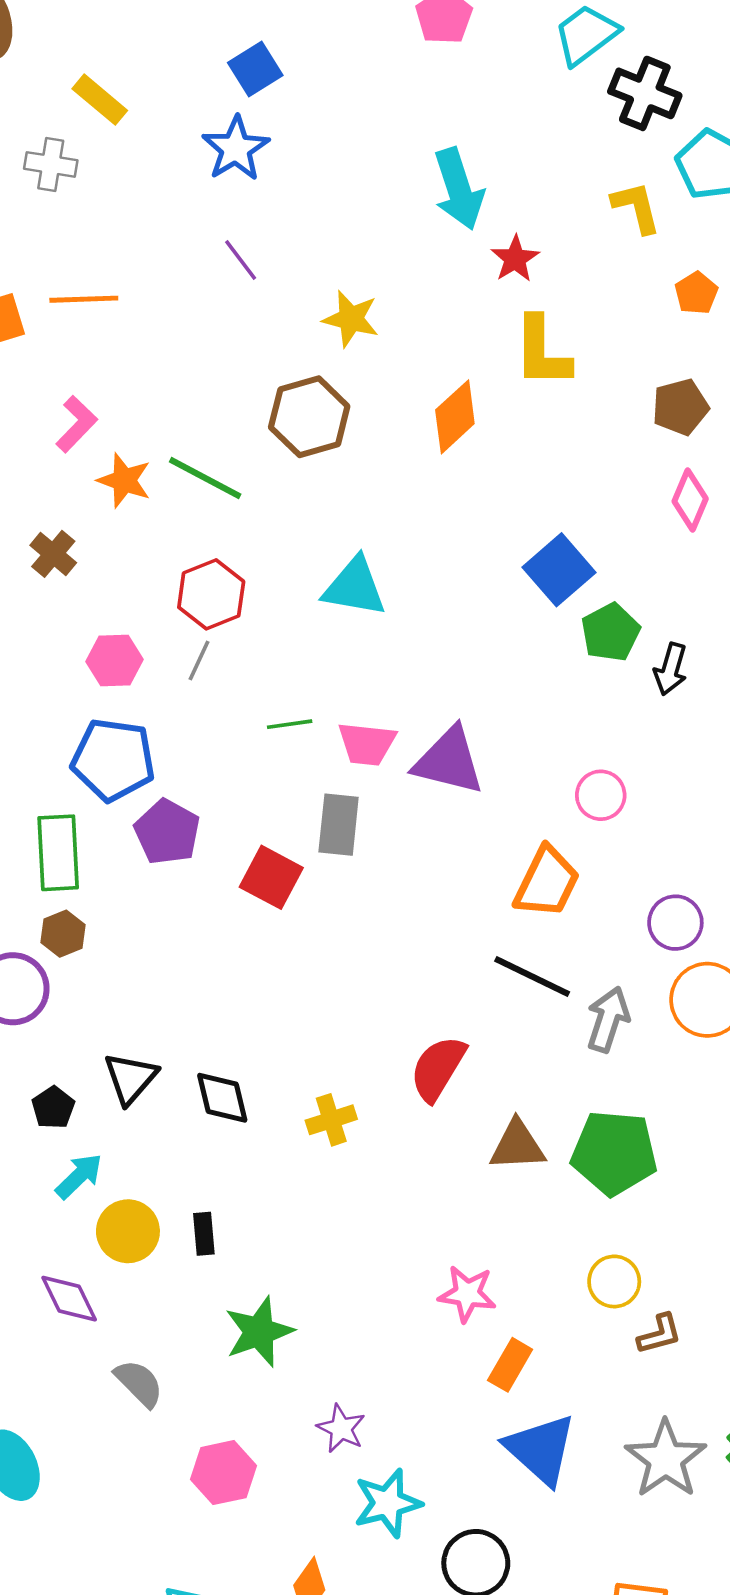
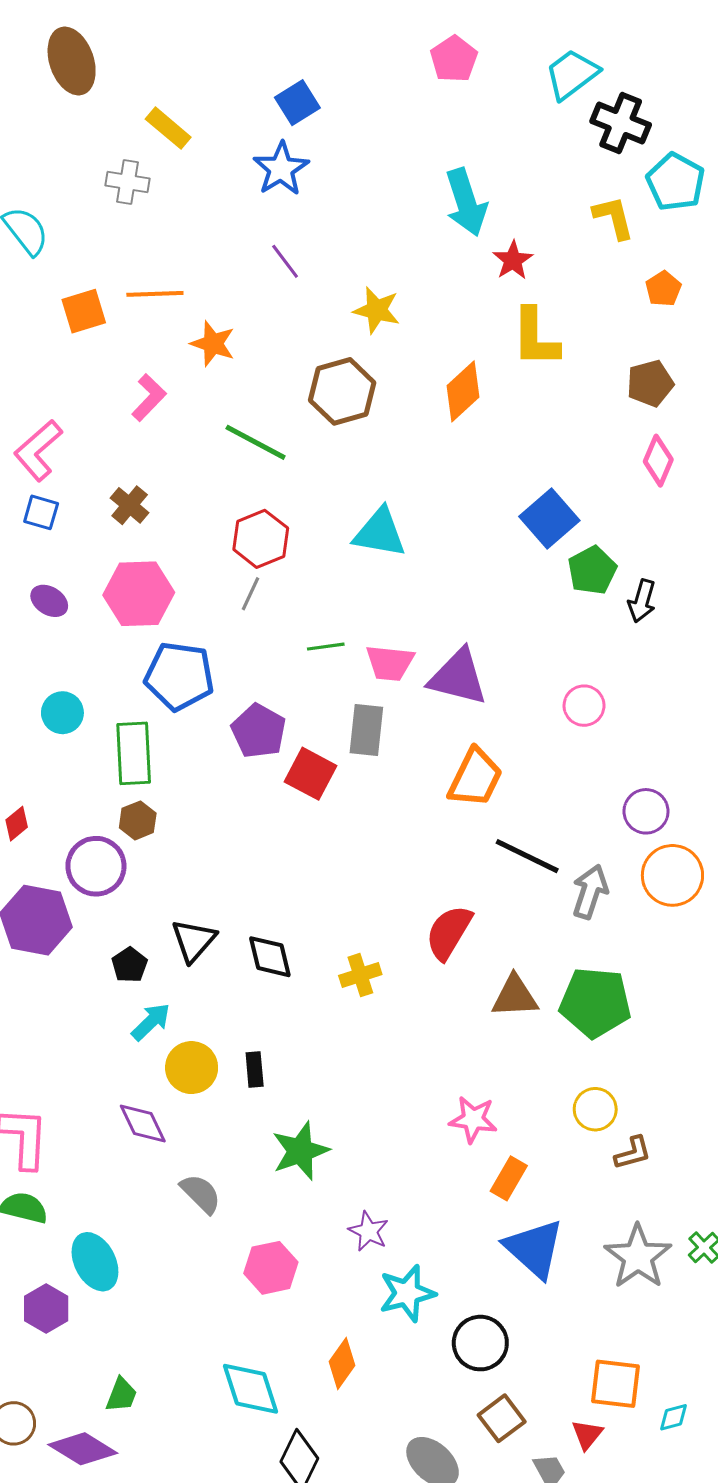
orange star: (124, 480) -> (213, 344), moved
pink hexagon: (114, 661) -> (139, 594), moved, size x1.5
purple pentagon: (167, 832) -> (259, 731), moved
orange trapezoid: (547, 882) -> (475, 778), moved

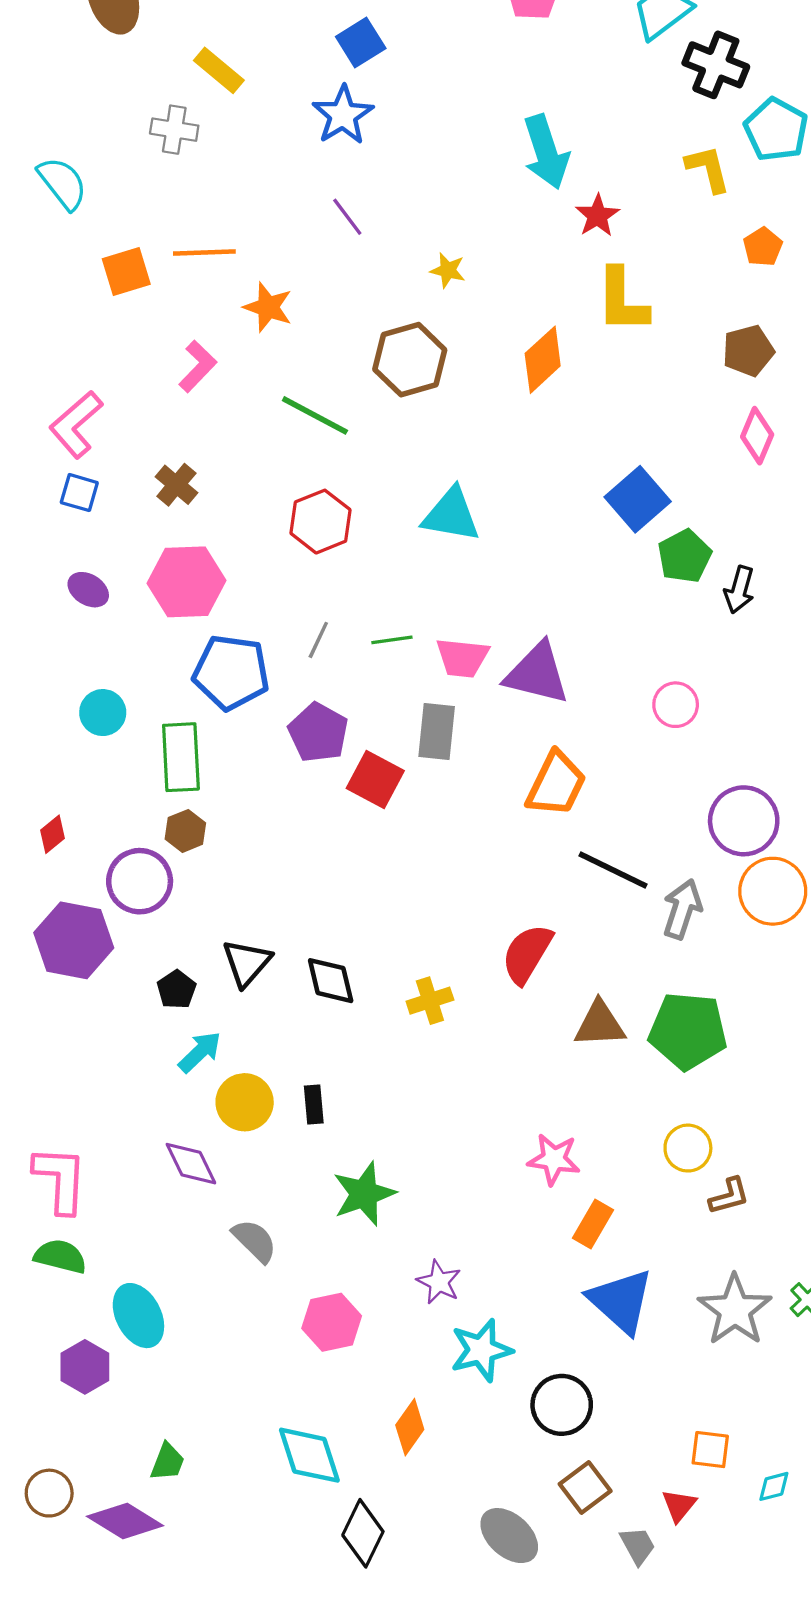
yellow star: (377, 310) -> (448, 270), size x0.7
gray line: (251, 594) -> (318, 640), moved
purple circle: (646, 811) -> (744, 821), size x1.4
orange square: (616, 1384) -> (710, 1450), size x0.7

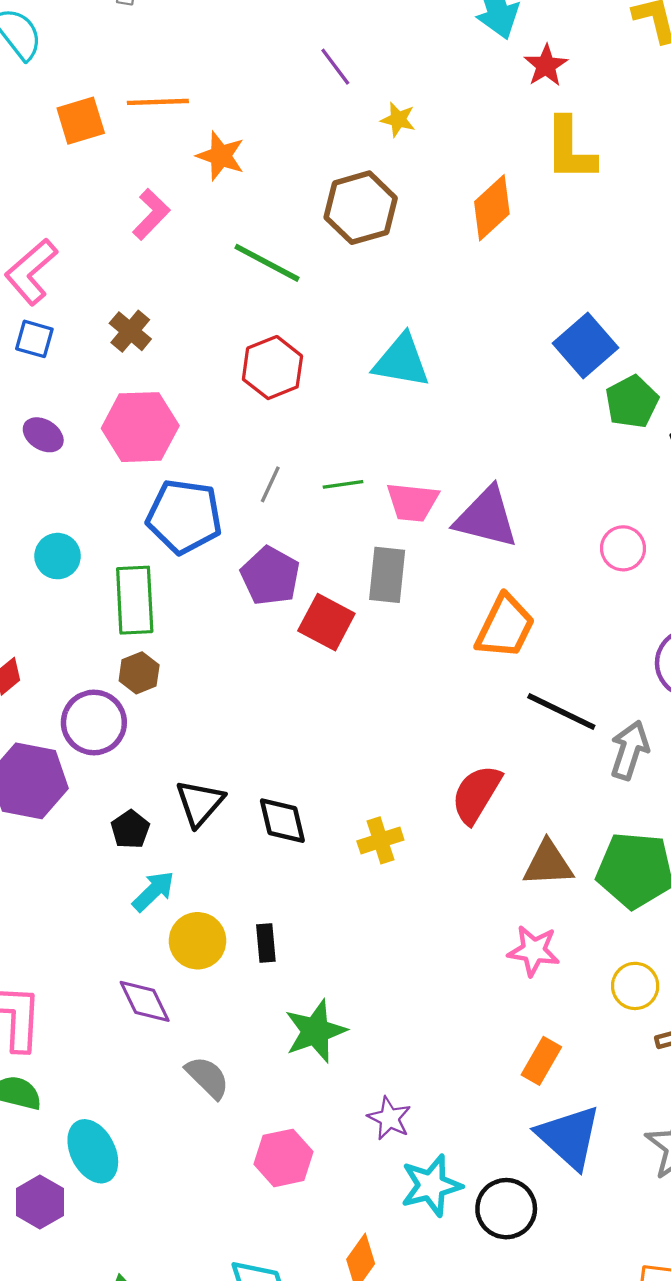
purple line: (347, 217) -> (335, 67), moved
pink star: (554, 1159) -> (534, 951), moved
black circle: (562, 1405) -> (506, 1209), moved

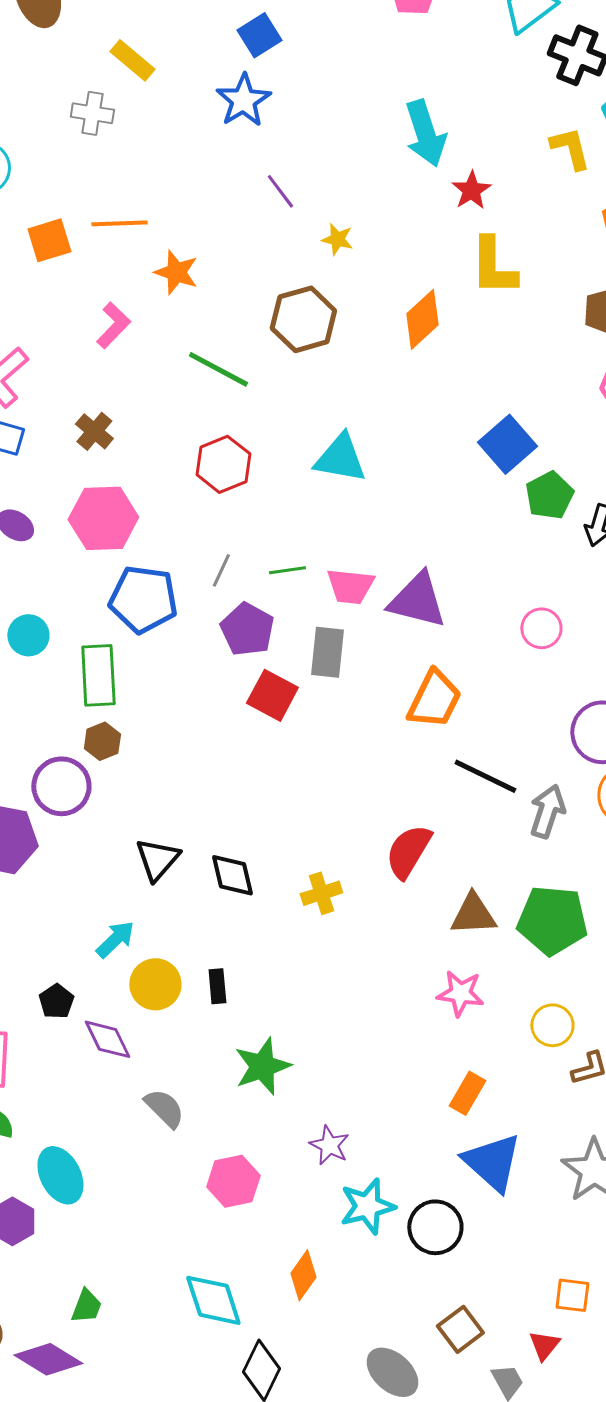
purple pentagon: (270, 576) -> (247, 629), moved
black pentagon: (130, 829) -> (56, 1001), moved

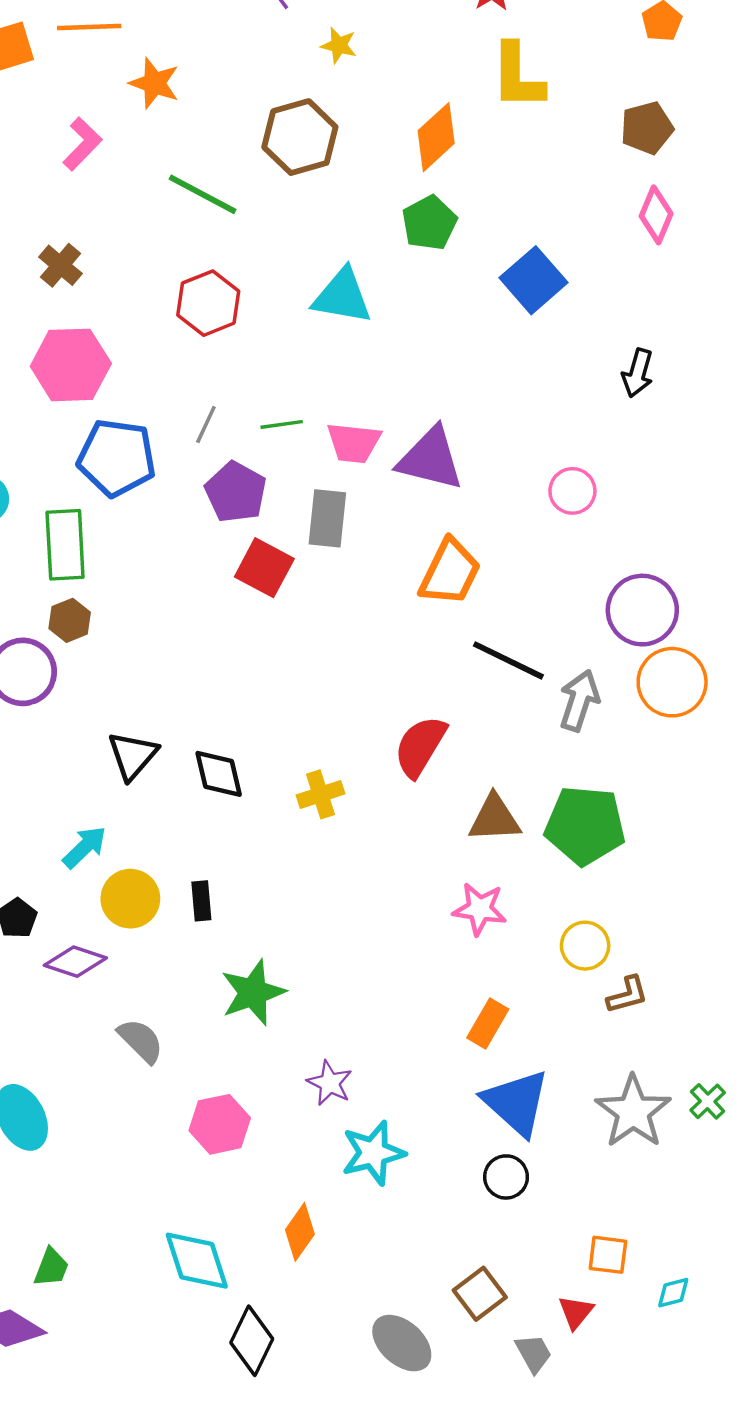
green pentagon: (549, 495) -> (429, 223), moved
purple diamond: (107, 1039) -> (75, 962), turned -46
black circle: (435, 1227) -> (506, 1177), moved, size x0.7

